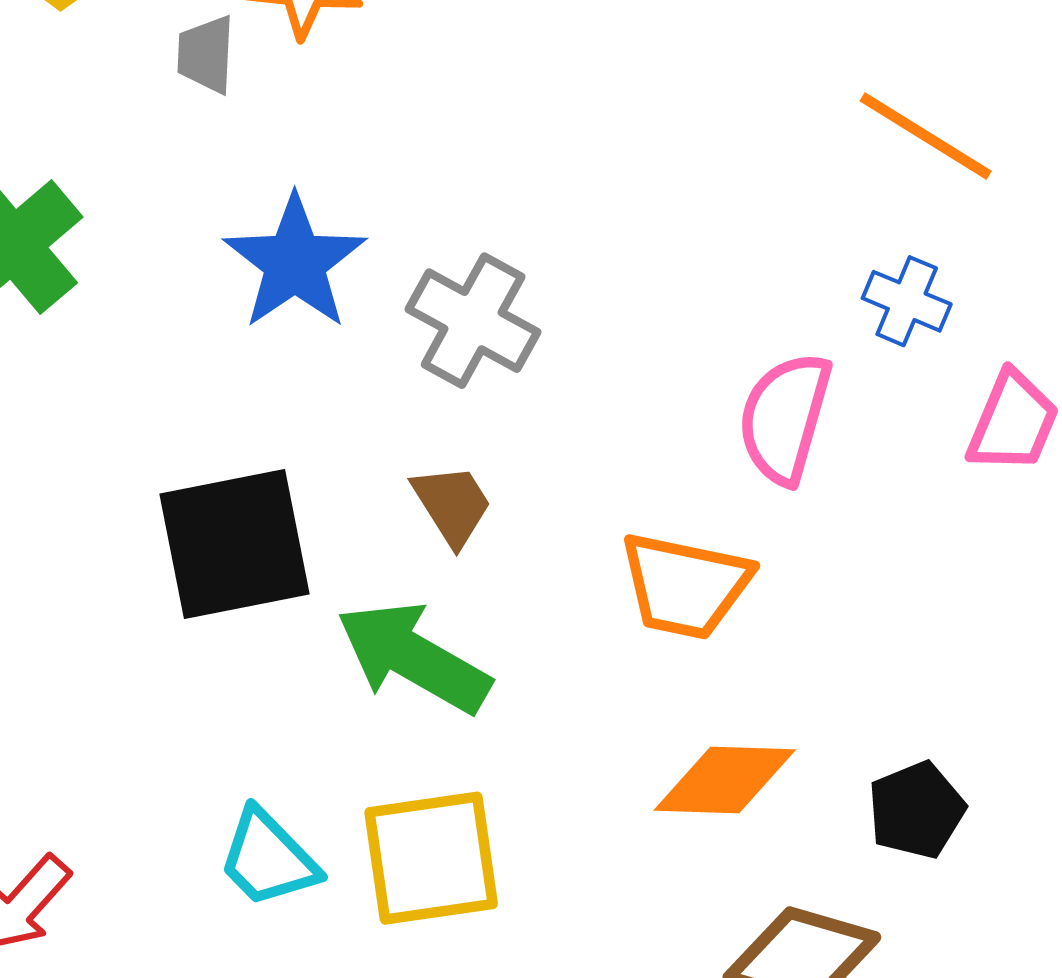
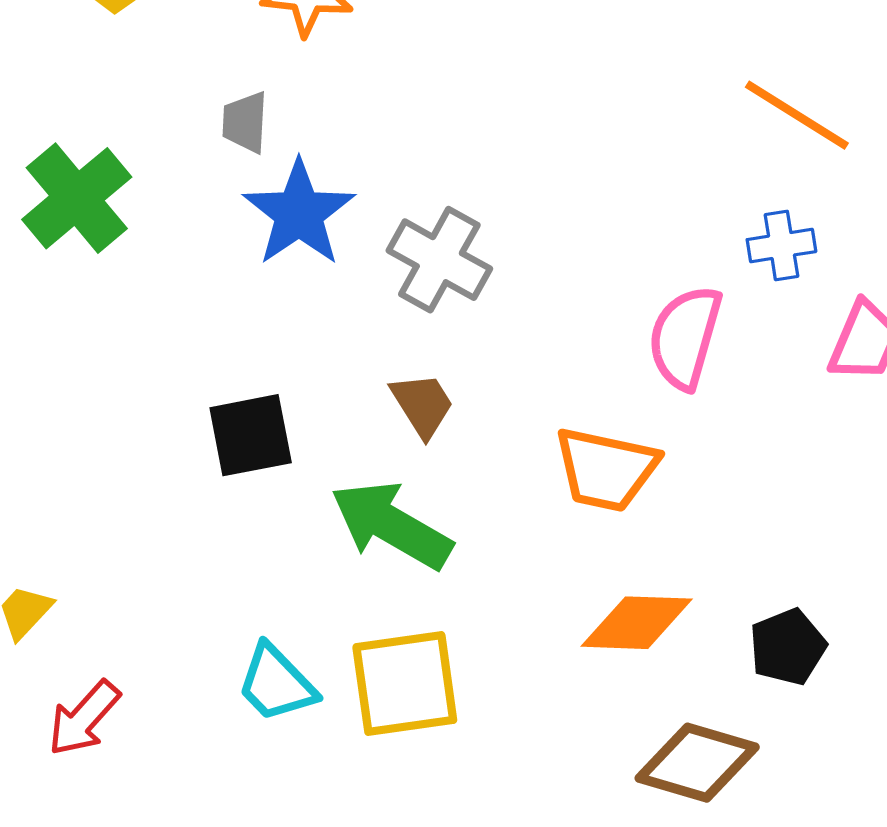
gray trapezoid: (206, 54) -> (245, 122), moved
blue cross: (907, 301) -> (781, 246), turned -32
black square: (234, 544) -> (251, 435), size x0.7

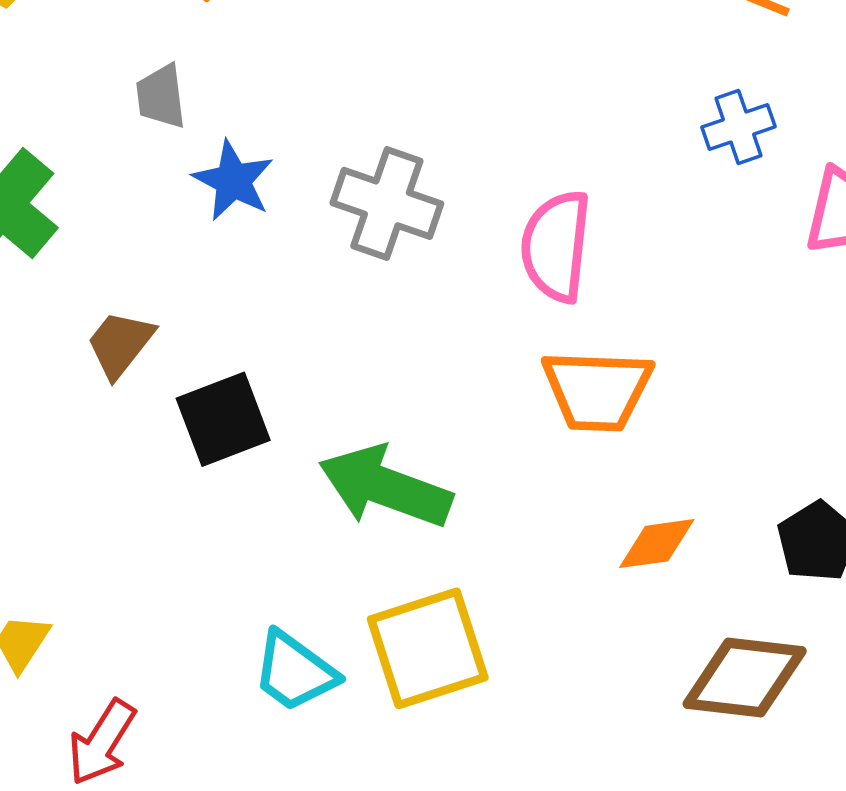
blue star: (299, 213) -> (233, 181), size x0.7
pink semicircle: (685, 337) -> (556, 246), moved
brown trapezoid: (422, 405) -> (120, 344), moved, turned -100
orange diamond: (637, 623) -> (657, 544), size x0.7

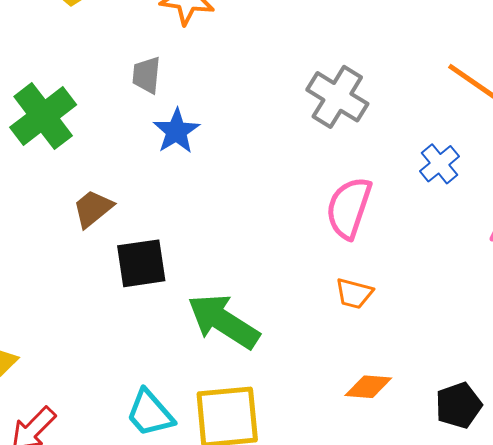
blue cross: (738, 127) -> (439, 164), moved, turned -33
gray cross: (387, 203) -> (337, 97), moved
orange trapezoid: (597, 390) -> (354, 294), size x0.6

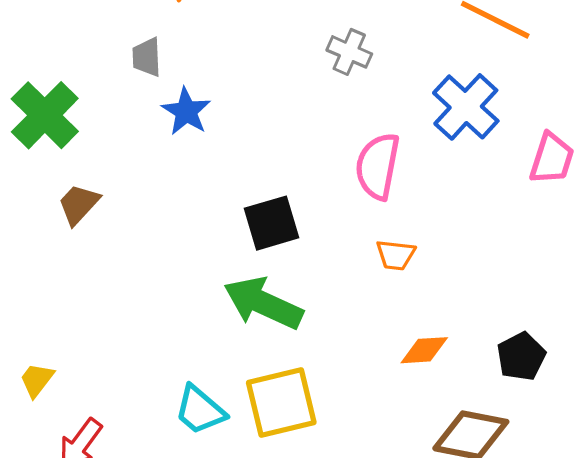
gray cross: (337, 97) -> (349, 52), size x0.7
blue cross: (439, 164) -> (466, 107), size x1.6
brown trapezoid: (93, 209) -> (79, 204), moved
black square: (141, 263) -> (272, 223), moved

